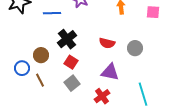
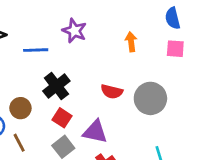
gray circle: (135, 48) -> (150, 98), size x1.5
purple triangle: (110, 72) -> (95, 132), moved

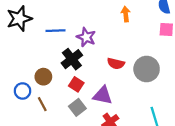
purple star: (74, 31) -> (86, 37), moved
orange arrow: (131, 42) -> (126, 14), moved

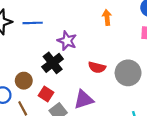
blue line: (55, 31) -> (33, 23), moved
red square: (76, 84) -> (46, 94), moved
purple triangle: (103, 95) -> (84, 99), turned -30

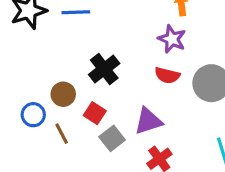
purple star: (67, 41) -> (172, 39), moved

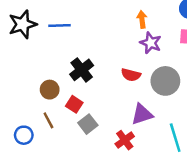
purple star: (172, 39) -> (151, 43), moved
blue circle: (33, 115) -> (24, 135), moved
purple triangle: (148, 121) -> (142, 114), moved

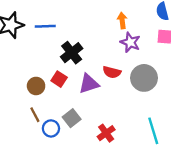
black cross: (82, 70) -> (72, 53), moved
red square: (74, 104) -> (59, 79), moved
purple triangle: (142, 114) -> (89, 84), moved
blue circle: (24, 135) -> (51, 128), moved

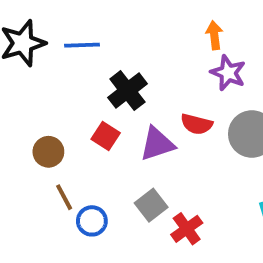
brown circle: (36, 86) -> (48, 152), moved
gray square: (72, 118) -> (151, 205), moved

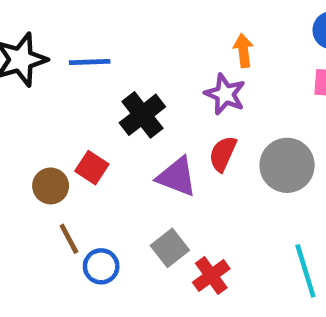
purple star: (228, 73) -> (225, 94), moved
red semicircle: (197, 124) -> (223, 154), turned 100
red square: (106, 136) -> (92, 168), moved
purple triangle: (157, 144) -> (177, 177), turned 39

